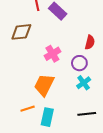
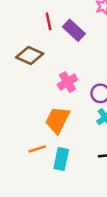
brown diamond: (21, 32) -> (30, 55), turned 30

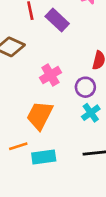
cyan rectangle: (61, 159) -> (44, 157), turned 70

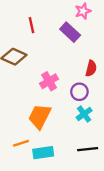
purple rectangle: (57, 20) -> (70, 32), moved

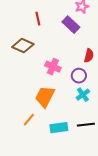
pink cross: (49, 81) -> (53, 67), turned -35
orange line: (21, 143) -> (29, 120), turned -32
cyan rectangle: (43, 153) -> (59, 128), moved

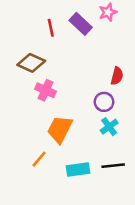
purple rectangle: (71, 25) -> (81, 24), moved
pink cross: (53, 67) -> (45, 90), moved

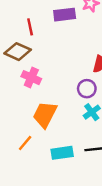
purple rectangle: (81, 24) -> (65, 15), turned -50
red line: (51, 28) -> (30, 27), moved

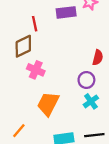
brown diamond: (18, 52) -> (23, 46), turned -50
orange line: (25, 143) -> (19, 131), moved

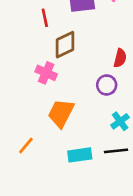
brown diamond: (23, 46) -> (65, 45), moved
cyan cross: (91, 101) -> (120, 121), moved

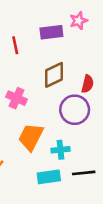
brown diamond: (65, 45) -> (54, 75), moved
purple circle: (107, 85) -> (75, 110), size x1.5
cyan cross: (120, 121) -> (60, 150), moved, turned 30

